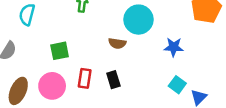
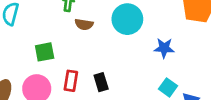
brown semicircle: (117, 43) -> (84, 24), moved

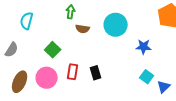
green square: (45, 52) -> (53, 50), turned -35

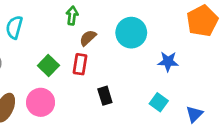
brown semicircle: (83, 29) -> (88, 38), turned 128
red rectangle: (73, 72) -> (80, 64), moved
cyan square: (147, 77) -> (159, 102), moved

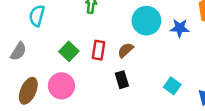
brown semicircle: (88, 38) -> (125, 50), moved
blue star: (168, 62) -> (180, 28), moved

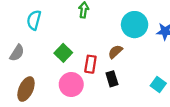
red rectangle: (98, 50) -> (90, 64), moved
pink circle: (62, 86) -> (71, 84), moved

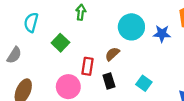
green square: (63, 53) -> (60, 43), moved
cyan square: (158, 84) -> (144, 83), moved

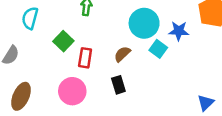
red rectangle: (87, 66) -> (85, 58), moved
cyan square: (144, 83) -> (158, 49), moved

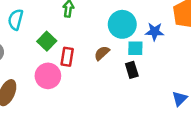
cyan square: (158, 49) -> (135, 48), turned -35
black rectangle: (118, 85) -> (132, 70), moved
pink circle: (72, 91) -> (48, 76), moved

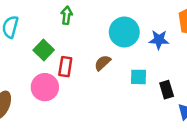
cyan square: (135, 48) -> (138, 77), moved
black rectangle: (132, 70) -> (167, 90), moved

